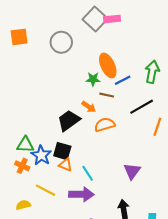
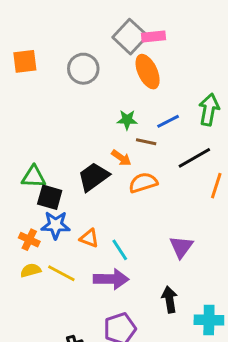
orange ellipse: (108, 65) -> (148, 72), moved
green triangle: (25, 145) -> (34, 177), moved
black square: (62, 151) -> (50, 197), moved
blue star: (41, 155) -> (56, 225), turned -30
yellow semicircle: (23, 205) -> (31, 270), moved

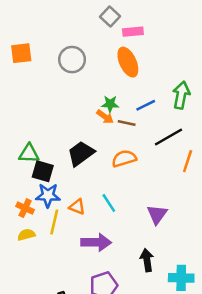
gray square: (130, 37) -> (110, 16), moved, size x0.7
orange arrow: (121, 158) -> (105, 117), moved
cyan line: (120, 250) -> (109, 203), moved
yellow line: (61, 273) -> (54, 222), moved, turned 75

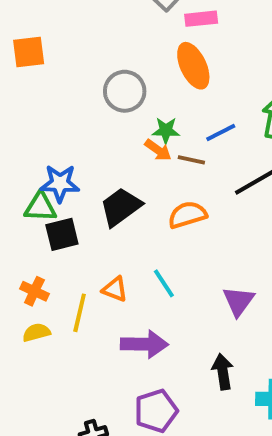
gray circle: (72, 60) -> (125, 91), moved
black square: (43, 171) -> (62, 234), turned -30
blue star: (48, 195) -> (60, 183), moved

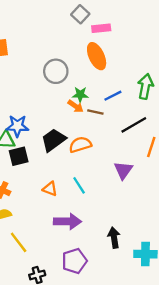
orange semicircle: (187, 215) -> (80, 145), moved
purple triangle: (238, 301) -> (123, 170), moved
yellow line: (80, 313) -> (19, 242), moved, turned -50

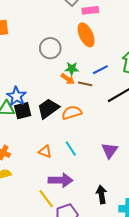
blue star: (17, 126) -> (16, 96), turned 30
black square: (19, 156) -> (23, 111), moved
purple triangle: (123, 170) -> (110, 150), moved
yellow line: (19, 242) -> (46, 199), moved

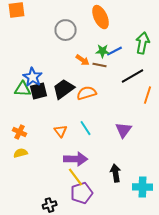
green star: (72, 69) -> (103, 51), moved
orange triangle: (45, 152) -> (61, 131), turned 32
yellow line: (46, 199) -> (76, 177), moved

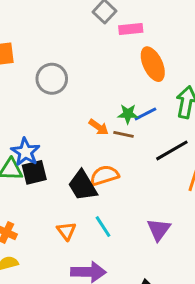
orange ellipse: (101, 17) -> (153, 64), moved
gray circle: (66, 30) -> (52, 79), moved
black trapezoid: (64, 89) -> (83, 186), moved, turned -85

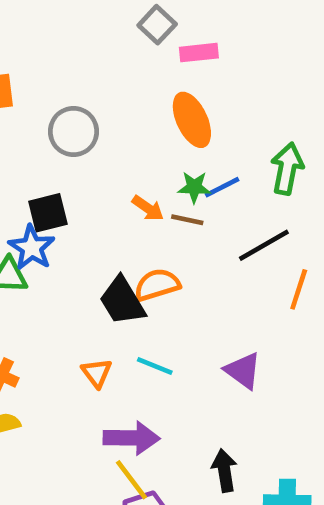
orange ellipse: (153, 64) -> (192, 120), moved
black square: (34, 172) -> (48, 213), moved
cyan line: (103, 227) -> (155, 366), turned -35
purple triangle: (159, 230) -> (243, 371), turned -30

